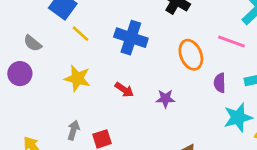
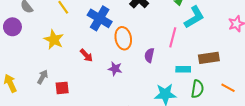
pink line: (231, 41) -> (173, 37), turned 72
orange ellipse: (191, 55) -> (123, 38), moved
purple semicircle: (220, 83) -> (149, 55), moved

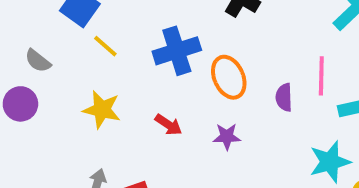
blue cross: (100, 18) -> (177, 51), turned -35
pink line: (173, 37) -> (321, 76), moved

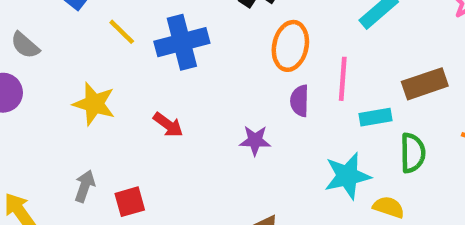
yellow line: (105, 46) -> (122, 32), moved
orange ellipse: (229, 77) -> (290, 46), moved, turned 33
purple star: (227, 137) -> (255, 140), moved

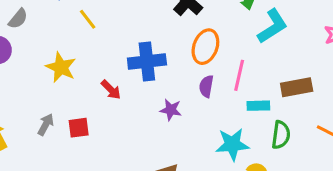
blue cross: (182, 42) -> (147, 62), moved
gray semicircle: (25, 45) -> (18, 19), turned -100
red square: (130, 202) -> (79, 128), moved

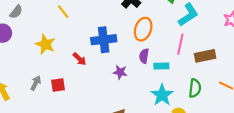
pink line: (239, 75) -> (180, 44), moved
cyan rectangle: (258, 106) -> (161, 66), moved
cyan star: (232, 144) -> (162, 95), turned -30

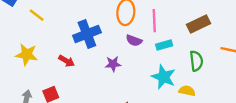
pink line: (180, 44) -> (154, 21), moved
purple semicircle: (144, 56) -> (134, 40), turned -64
cyan rectangle: (161, 66) -> (164, 45), moved

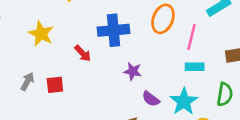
purple semicircle: (134, 40) -> (151, 99), moved

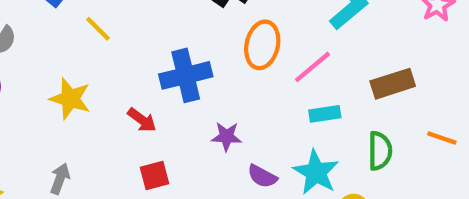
pink line: (191, 37) -> (312, 67), turned 45
red square: (55, 85) -> (155, 176), moved

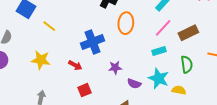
pink line: (312, 67) -> (163, 28), moved

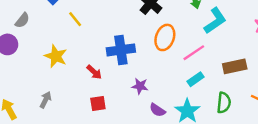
pink line: (163, 28) -> (194, 53), moved
cyan rectangle: (159, 51) -> (196, 79), turned -32

